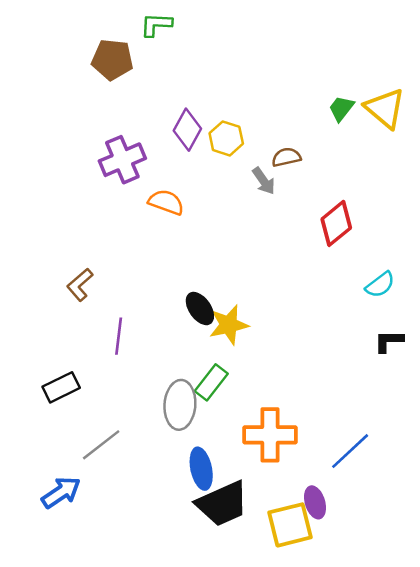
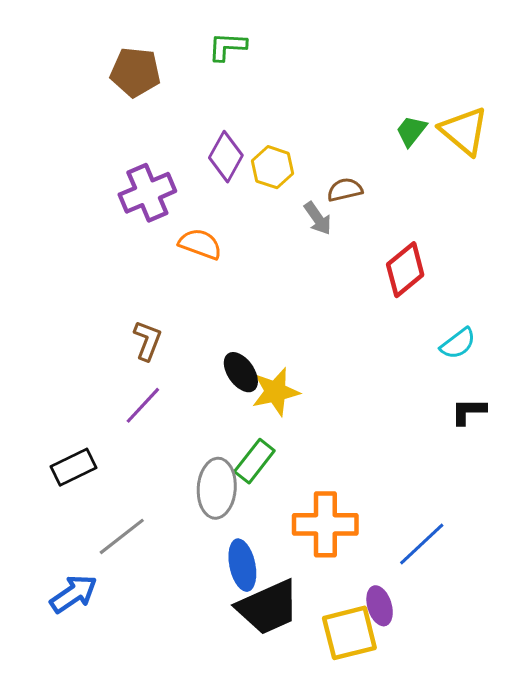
green L-shape: (156, 25) -> (227, 47), moved
brown L-shape: (80, 285) -> (147, 340), moved, turned 152
purple line: (119, 336) -> (143, 405), turned 36

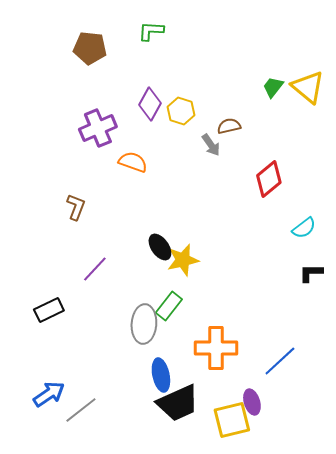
brown L-shape: (147, 340) -> (76, 207), moved
gray line: (122, 536) -> (81, 410), moved

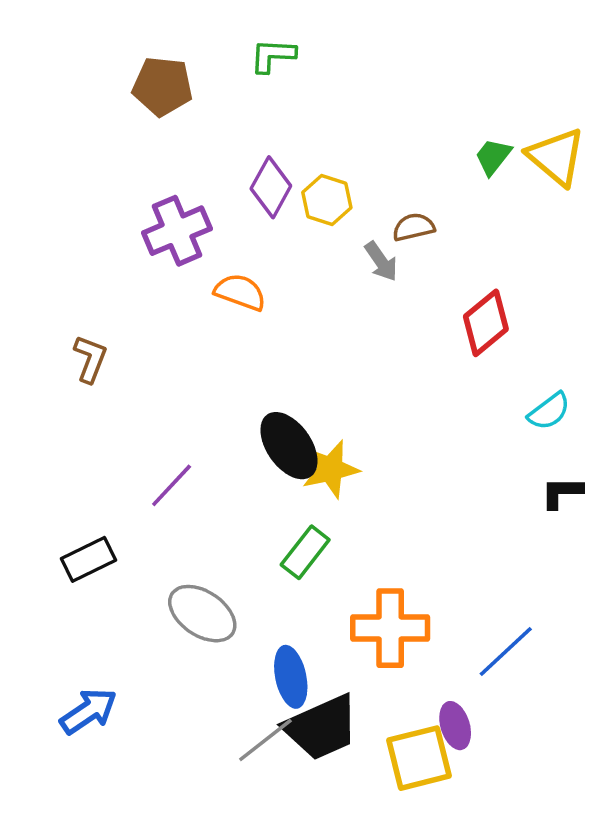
brown L-shape: (76, 207) -> (90, 359), moved
black ellipse: (160, 247) -> (289, 446), size x1.4
gray ellipse: (144, 324) -> (202, 614), moved, turned -60
gray line: (81, 410) -> (265, 740), moved

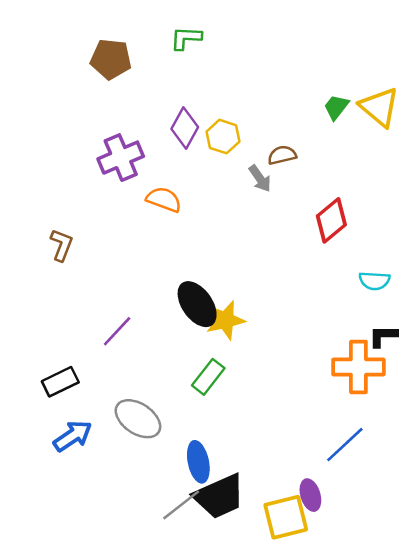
cyan semicircle: (549, 411) -> (374, 281), turned 40
orange cross: (390, 628) -> (358, 367), moved
blue arrow: (88, 711) -> (73, 436), moved

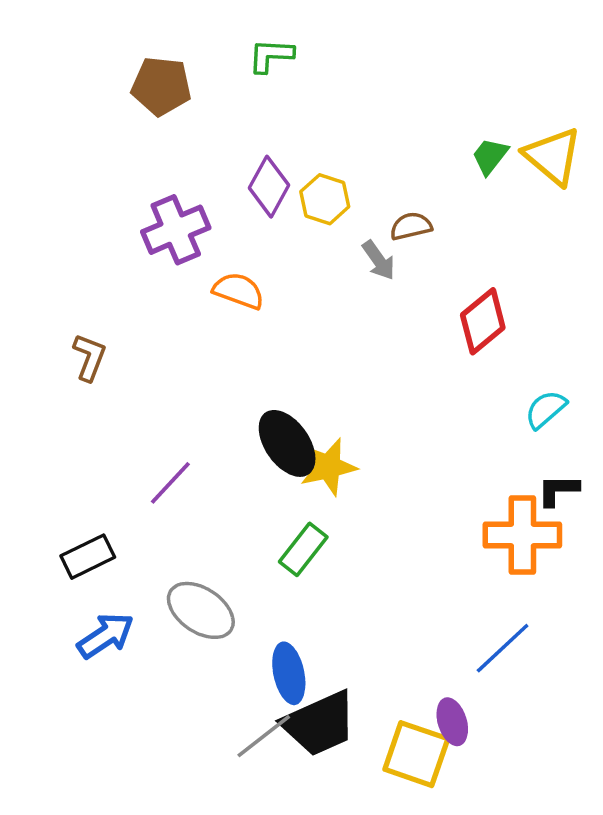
cyan semicircle: (374, 281) -> (546, 409), turned 136
yellow square: (286, 517) -> (416, 754), turned 33

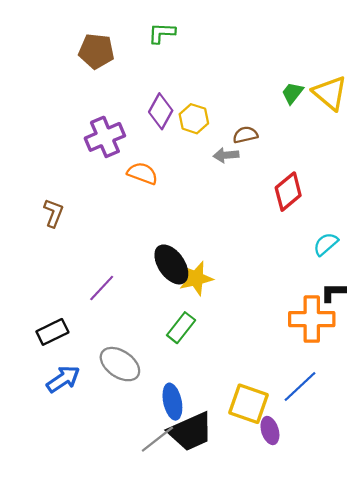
gray arrow: (379, 260) -> (226, 155), turned 120
yellow square: (416, 754) -> (249, 404), moved

